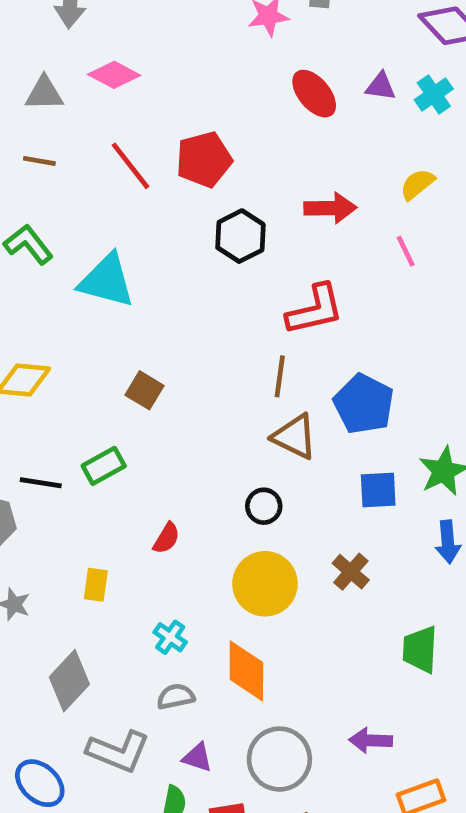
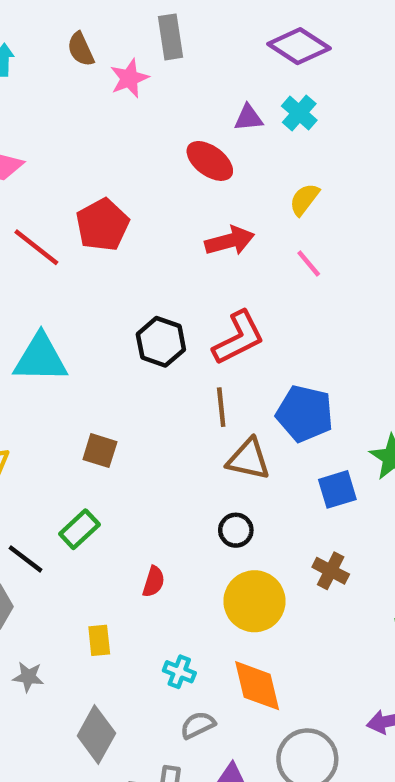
red ellipse: (314, 94) -> (210, 161), moved
black hexagon: (240, 236) -> (161, 342), moved
black line: (41, 483) -> (26, 559), turned 42

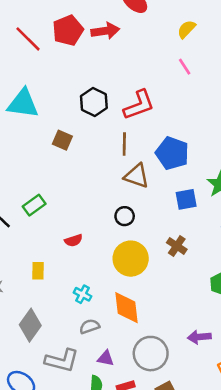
red arrow: (230, 241) -> (105, 31), moved
brown square: (100, 451) -> (62, 140), moved
red semicircle: (154, 582) -> (74, 240), turned 48

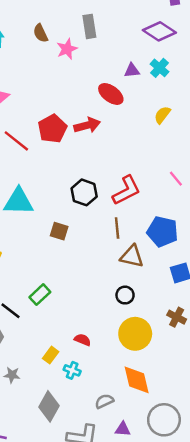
pink line: (185, 67) -> (176, 179), moved
red semicircle: (74, 240) -> (83, 340), moved, turned -133
yellow rectangle: (38, 271) -> (51, 355), turned 42
cyan cross: (82, 294) -> (72, 370), moved

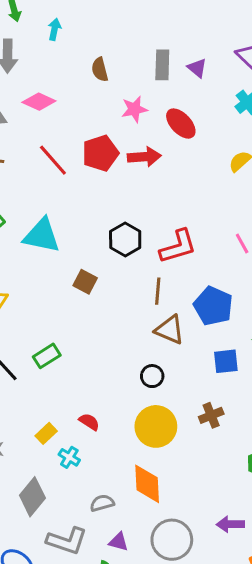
gray rectangle: (89, 26) -> (162, 65), moved
brown semicircle: (41, 33) -> (100, 70), moved
pink star: (67, 49) -> (134, 109), moved
purple triangle: (132, 70) -> (197, 68), moved, turned 35
brown cross: (177, 317) -> (211, 415), turned 30

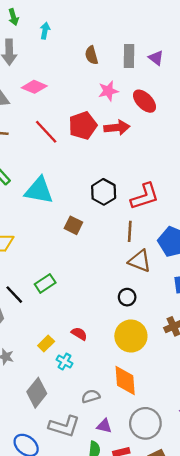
brown semicircle: (100, 70) -> (91, 55), moved

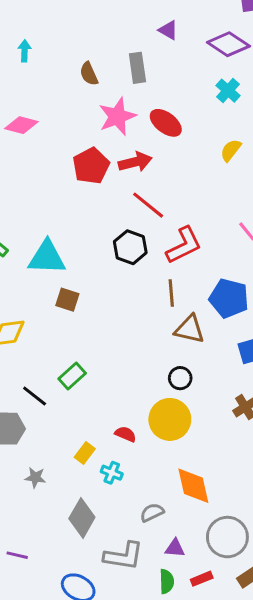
purple triangle: (156, 58) -> (168, 30), moved
pink star: (108, 91) -> (117, 116), size x1.4
red line: (46, 132) -> (148, 205), moved
brown square: (73, 225) -> (67, 300), moved
yellow circle: (131, 336) -> (170, 419), moved

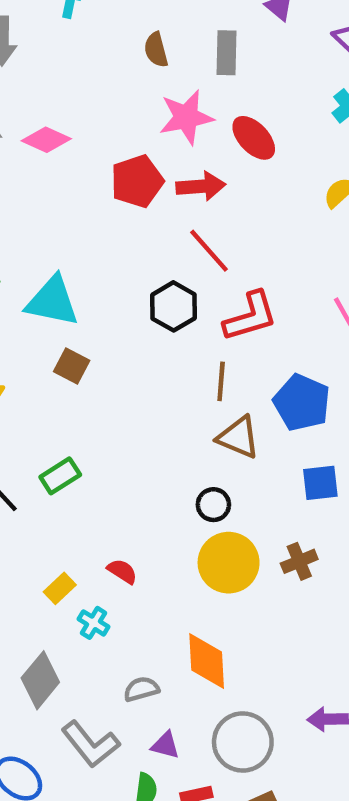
pink diamond: (21, 125) -> (46, 140), moved
yellow circle: (170, 419) -> (229, 563), moved
gray L-shape: (124, 556) -> (90, 744), turned 33

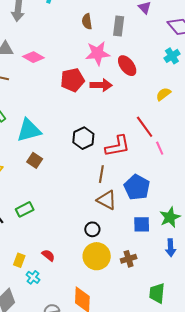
red line: (209, 251) -> (145, 127), moved
cyan triangle: (52, 301) -> (29, 130), turned -32
yellow rectangle: (60, 588) -> (19, 260), turned -32

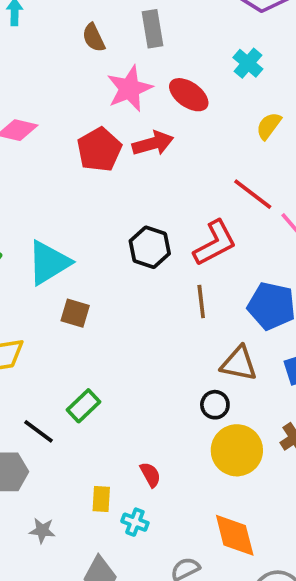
cyan cross: (172, 56) -> (248, 63), moved
brown triangle: (107, 200) -> (239, 364), moved
red semicircle: (48, 255) -> (150, 475), turned 40

